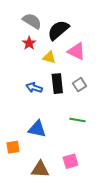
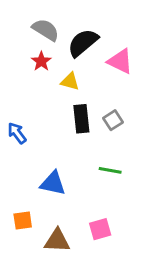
pink triangle: (76, 51) -> (120, 61), moved
blue arrow: (34, 88) -> (17, 133), moved, turned 35
orange square: (13, 147) -> (23, 221), moved

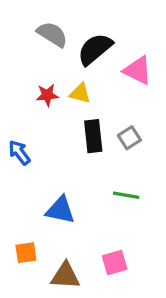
red star: (41, 61) -> (47, 95), moved, turned 30

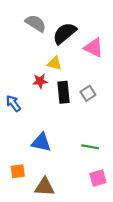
red star: (47, 95) -> (40, 81), moved
green line: (126, 195) -> (90, 147), moved
pink square: (115, 263) -> (98, 178), moved

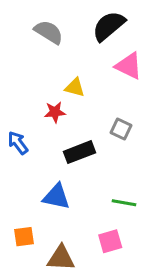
black semicircle: (65, 33) -> (109, 26), moved
black rectangle: (63, 92) -> (79, 152), moved, turned 75
gray square: (88, 93) -> (121, 129), turned -32
pink square: (98, 178) -> (110, 241), moved

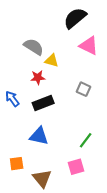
gray semicircle: (49, 32) -> (34, 47), moved
black rectangle: (79, 152) -> (43, 103), moved
green line: (124, 203) -> (86, 140), turned -63
brown triangle: (61, 258) -> (42, 178), turned 48

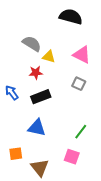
black semicircle: (75, 18) -> (71, 17), turned 55
pink triangle: (89, 46) -> (82, 55), moved
pink square: (76, 167) -> (72, 157), turned 35

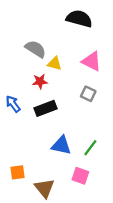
blue triangle: (37, 128) -> (61, 145), moved

